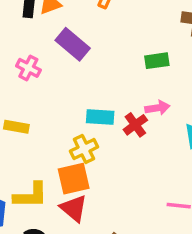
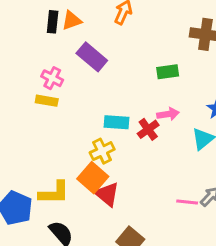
yellow rectangle: (16, 127) -> (47, 101), moved
orange square: (74, 179) -> (93, 178), turned -36
red triangle: (74, 208) -> (107, 194), moved

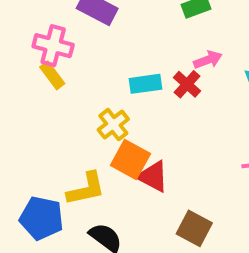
pink cross: (52, 78) -> (53, 46), size x1.4
yellow rectangle: (47, 101) -> (52, 75), turned 55
yellow cross: (102, 151) -> (113, 125), moved

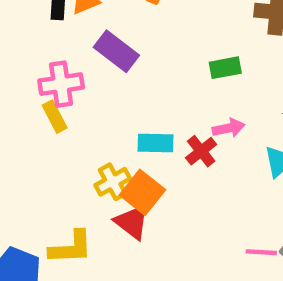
pink cross: (53, 46) -> (61, 84), turned -33
orange square: (130, 160) -> (142, 192), moved
red triangle: (153, 176) -> (132, 222), moved

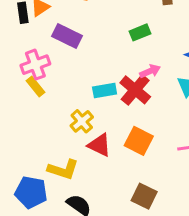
red cross: (201, 151) -> (135, 90), size x1.5
orange square: (142, 192) -> (139, 141), moved
yellow L-shape: (71, 247) -> (63, 170), turned 32

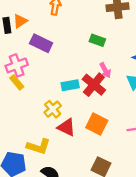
green rectangle: (140, 32) -> (97, 40), turned 42
pink arrow: (150, 71) -> (105, 70), turned 84

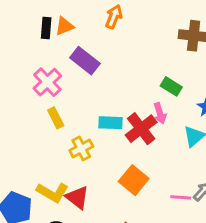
green rectangle: (97, 40) -> (171, 86), moved
pink cross: (17, 65) -> (47, 82), turned -35
yellow rectangle: (17, 82) -> (56, 118), moved
red triangle: (66, 127) -> (77, 197), moved

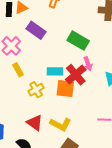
green rectangle: (171, 86) -> (78, 41), moved, size x1.5
orange square: (134, 180) -> (65, 89), moved, turned -30
yellow L-shape: (52, 192) -> (61, 124), moved

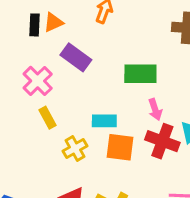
green rectangle: (78, 41) -> (140, 74), turned -30
red cross: (76, 75) -> (162, 141), moved, turned -30

